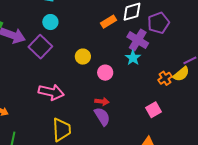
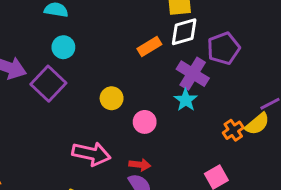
pink arrow: (51, 92) -> (91, 154), moved

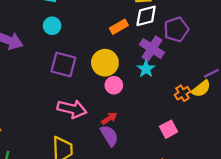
purple square: (48, 84) -> (63, 65), moved, turned -30
yellow circle: (112, 98) -> (105, 63), moved, size x1.5
red arrow: (140, 165) -> (109, 118), turned -42

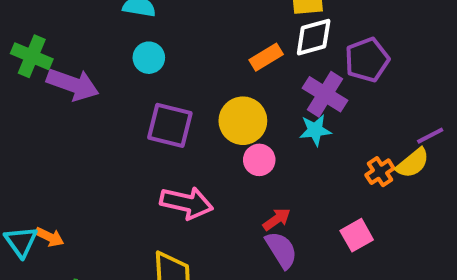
cyan star: (146, 69) -> (315, 130), turned 30
red arrow: (109, 118) -> (277, 219), moved
purple semicircle: (109, 136) -> (281, 250), moved

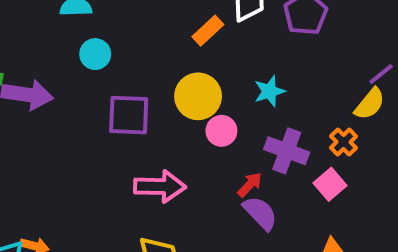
purple cross: (325, 94) -> (287, 151), moved
orange cross: (380, 172) -> (344, 142), moved

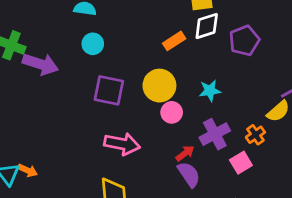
purple cross: (287, 151) -> (215, 134), turned 32

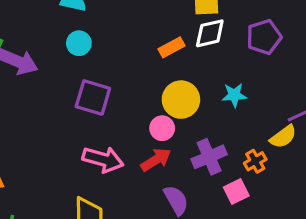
purple pentagon: (244, 41) -> (264, 37), moved
yellow circle: (159, 86) -> (181, 100), moved
cyan star: (210, 91) -> (234, 95), moved
red arrow: (185, 153) -> (156, 160), moved, size x1.4

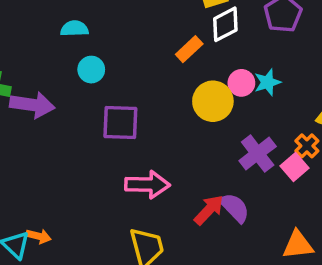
pink circle: (162, 128) -> (241, 83), moved
red arrow: (156, 160) -> (209, 210), moved
pink square: (236, 192) -> (295, 167), moved

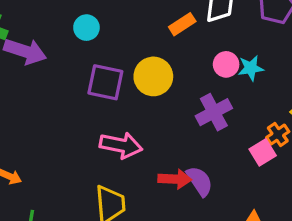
yellow circle: (213, 101) -> (153, 76), moved
purple cross: (258, 154) -> (214, 112), moved
red arrow: (209, 210) -> (175, 179), turned 40

